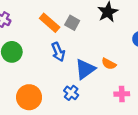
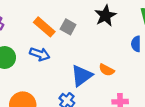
blue arrow: (58, 52) -> (40, 54), moved, turned -48

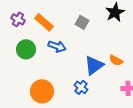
orange rectangle: (44, 27) -> (44, 22), moved

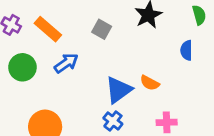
blue arrow: (57, 46) -> (66, 63), turned -54
blue cross: (81, 87) -> (113, 121), moved

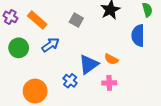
blue semicircle: (186, 50) -> (138, 35), size x1.5
blue cross: (113, 121) -> (70, 81), moved
pink cross: (167, 122) -> (109, 83), moved

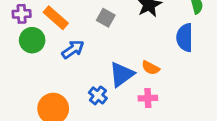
purple cross: (10, 17) -> (22, 14), turned -32
green circle: (19, 48) -> (32, 40), moved

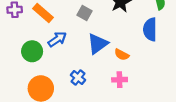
green circle: (32, 40) -> (32, 51), moved
blue triangle: (122, 74) -> (98, 44), moved

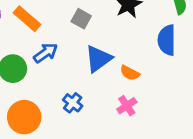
pink cross: (120, 80) -> (127, 106), turned -32

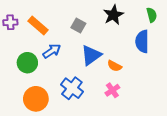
blue cross: (73, 103) -> (72, 88), size x1.5

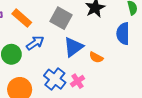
gray square: (78, 25) -> (61, 18), size x1.5
pink cross: (112, 90) -> (78, 81), moved

